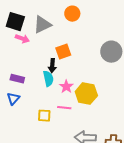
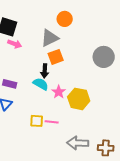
gray triangle: (42, 25) -> (50, 38), moved
cyan semicircle: (48, 79) -> (41, 84), turned -49
pink line: (64, 108) -> (52, 122), moved

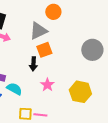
cyan semicircle: (41, 84) -> (14, 89), moved
yellow hexagon: (79, 99) -> (80, 92), moved

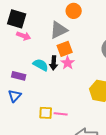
pink star: (47, 85) -> (68, 63), moved
cyan semicircle: (14, 89) -> (41, 65), moved

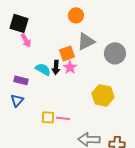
gray triangle: (59, 30) -> (86, 41), moved
pink arrow: (24, 36) -> (26, 40), turned 40

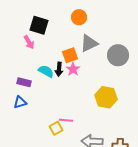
black square: (19, 23) -> (39, 25), moved
blue triangle: (17, 100) -> (20, 102), turned 32
yellow square: (48, 117) -> (56, 128), moved, turned -32

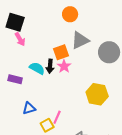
black square: (39, 25) -> (15, 22), moved
blue triangle: (20, 102) -> (29, 108), moved
pink line: (66, 120) -> (57, 117), turned -72

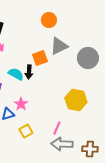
pink star: (64, 66) -> (21, 104), moved
pink line: (57, 117) -> (57, 128), moved

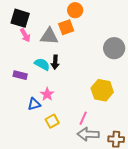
gray triangle: (59, 46) -> (49, 36), moved, turned 30
orange square: (40, 58) -> (66, 27), moved

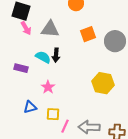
orange square: (66, 27) -> (88, 34), moved
blue triangle: (34, 104) -> (30, 107), moved
pink line: (83, 118) -> (65, 126), moved
yellow square: (52, 121) -> (53, 114), turned 32

